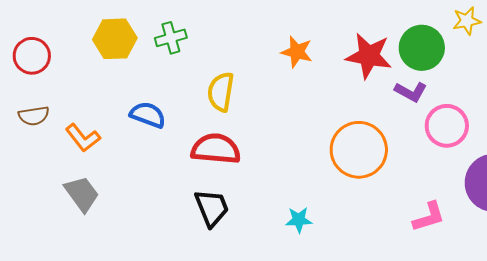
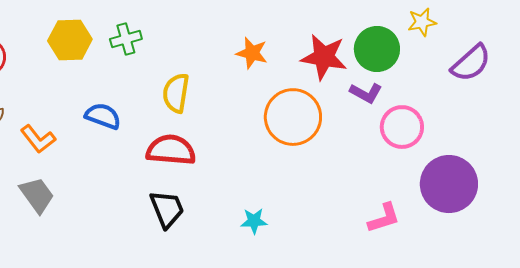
orange circle: (359, 150) -> (293, 117), moved

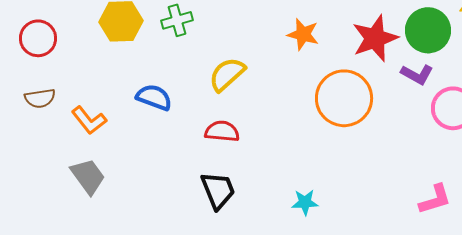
red star: (324, 57) -> (375, 38), turned -30
yellow semicircle: (176, 93) -> (227, 74), turned 39
red semicircle: (171, 150) -> (222, 131), size x0.7

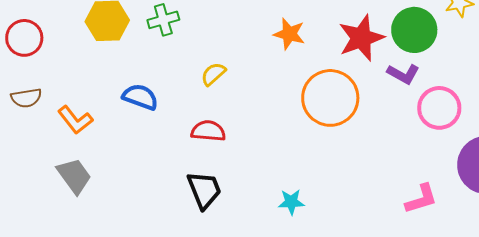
yellow semicircle: (227, 74) -> (213, 74), size x0.7

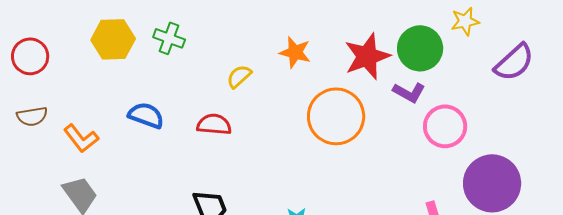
green cross: (163, 20) -> (169, 38), turned 36
yellow semicircle: (213, 74) -> (239, 76), moved
red semicircle: (208, 131) -> (214, 124), moved

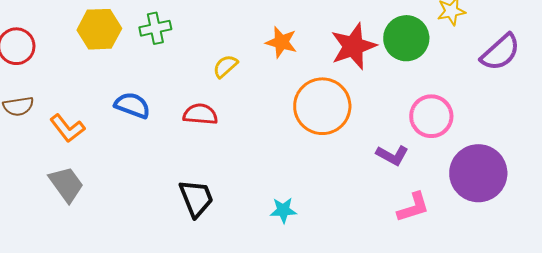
green cross: (169, 38) -> (155, 28), turned -32
purple L-shape: (409, 92) -> (392, 155), moved

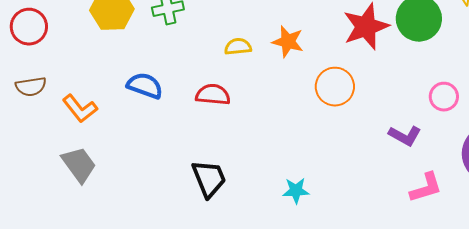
orange star: (281, 42) -> (288, 42), moved
yellow semicircle: (225, 66) -> (238, 47), turned 36
orange circle: (322, 106) -> (335, 87), size x0.7
pink circle: (431, 116) -> (444, 97), size x0.7

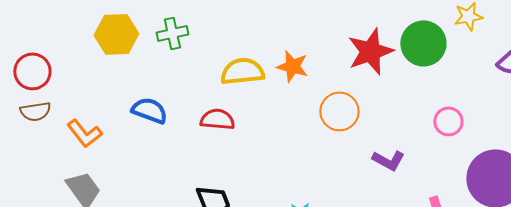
red circle: (29, 27) -> (32, 71), moved
yellow semicircle: (238, 47) -> (242, 71), size x1.6
purple L-shape: (405, 136) -> (388, 160), moved

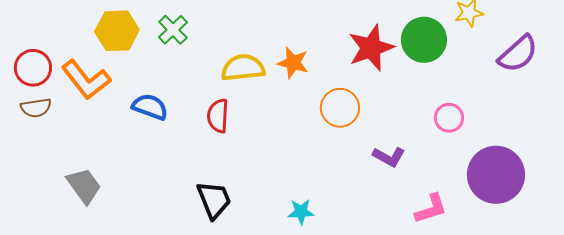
green cross: (172, 33) -> (173, 30), turned -32
red semicircle: (217, 119) -> (218, 116), turned -92
orange L-shape: (84, 133) -> (86, 80), moved, size x1.4

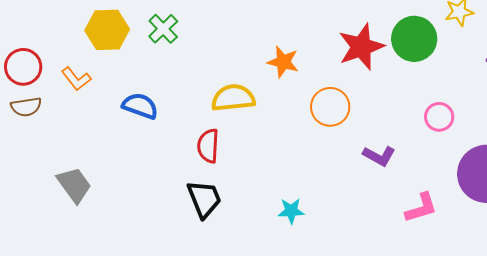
yellow semicircle: (243, 68) -> (233, 98), moved
orange L-shape: (86, 80) -> (76, 79), size x0.6
red semicircle: (218, 116) -> (208, 146), moved

